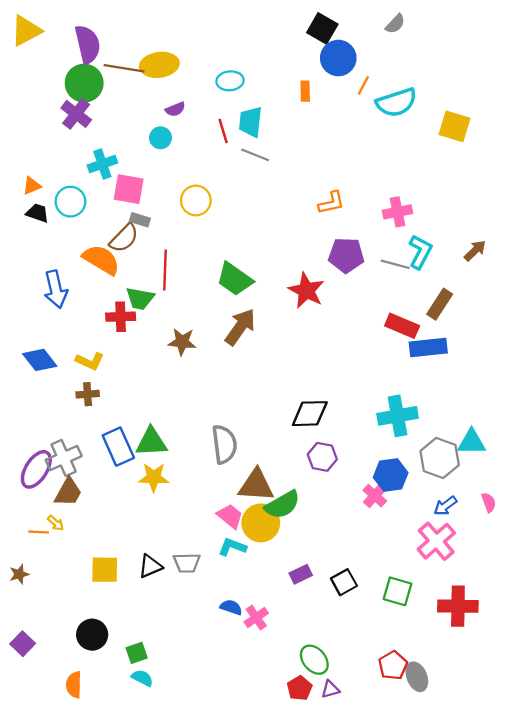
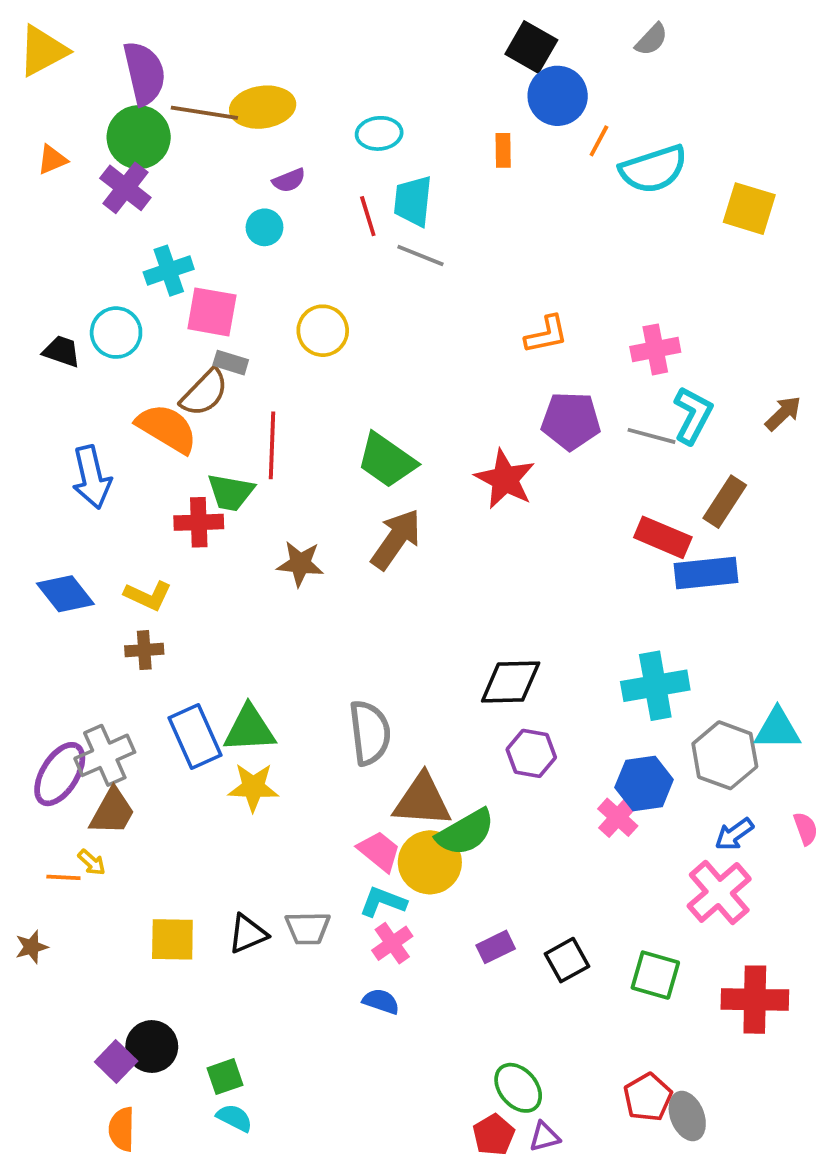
orange triangle: (32, 186) -> (52, 160), moved
pink cross: (256, 618) -> (392, 943), moved
purple square: (23, 644) -> (116, 1062), moved

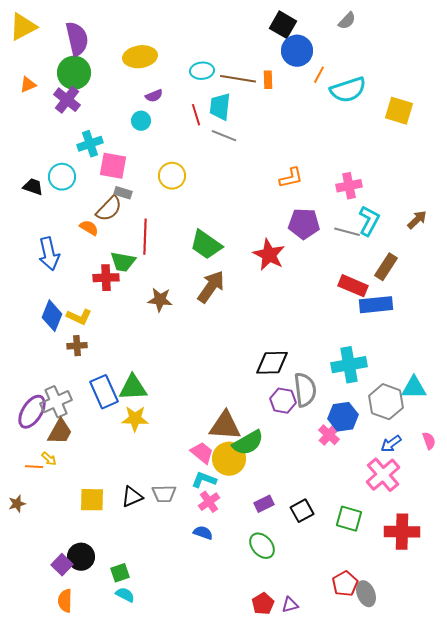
brown line: (204, 113) -> (238, 79), moved
orange semicircle: (167, 428) -> (89, 228), size x0.6
blue diamond: (65, 594) -> (52, 316), moved, turned 60
gray semicircle: (370, 733) -> (305, 390), moved
green ellipse: (518, 1088) -> (262, 546), moved

